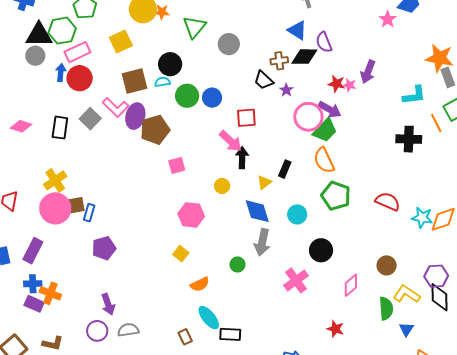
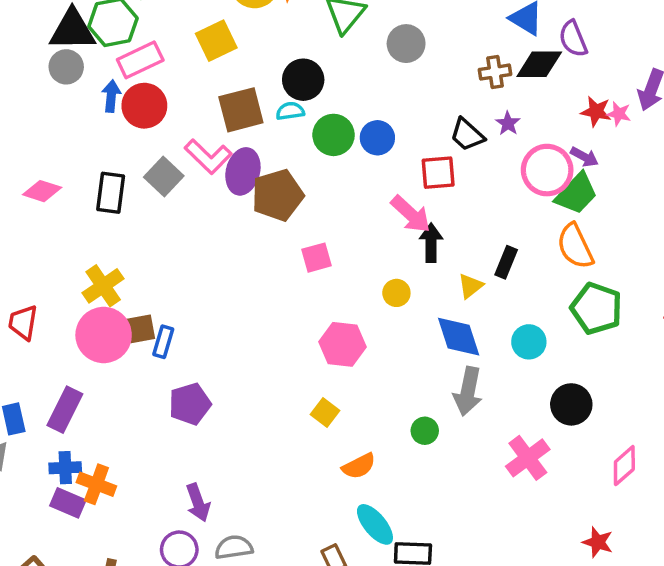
black trapezoid: (264, 80) -> (467, 135), moved
purple arrow: (330, 109) -> (584, 157), size x0.7

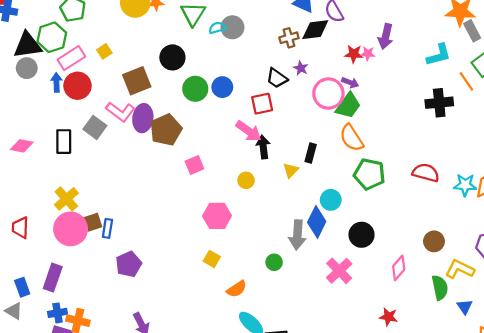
yellow square: (216, 41) -> (104, 51), moved, size x0.6
cyan semicircle: (290, 111) -> (217, 28), moved
blue diamond: (459, 337) -> (317, 222), moved, turned 52

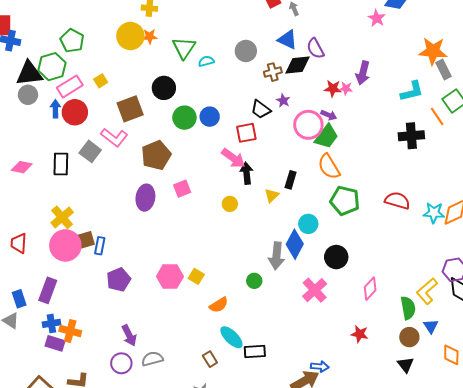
gray circle: (232, 27) -> (246, 51), moved
purple ellipse: (143, 118) -> (145, 198), moved
pink hexagon: (217, 216) -> (170, 276), moved
brown circle: (434, 241) -> (409, 337), moved
yellow L-shape: (460, 269) -> (427, 291), turned -68

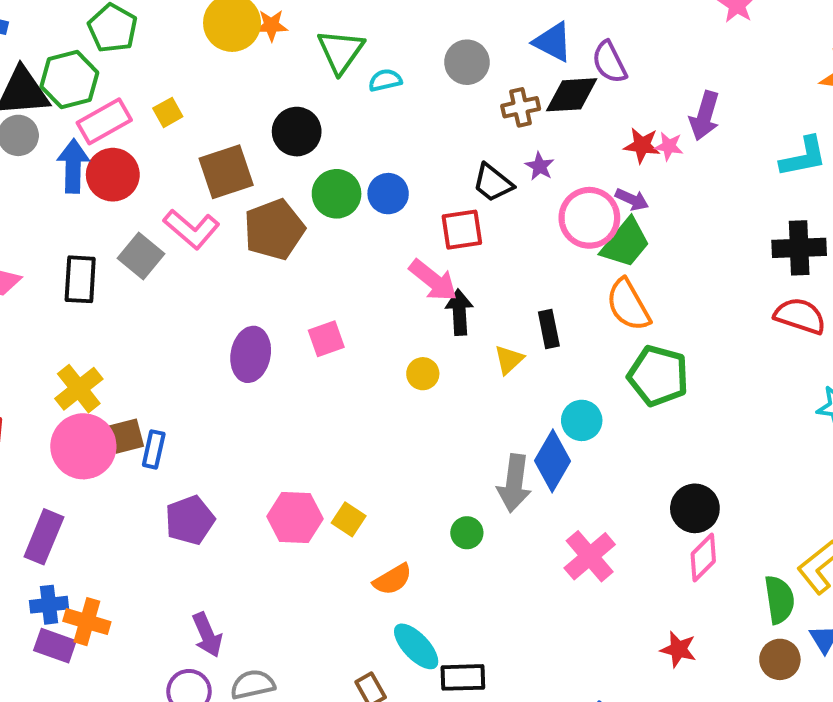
blue arrow: (55, 109) -> (73, 166), size x1.4
brown pentagon: (156, 155) -> (274, 230), moved
black rectangle: (291, 180) -> (549, 329), turned -30
red semicircle: (397, 201) -> (800, 316), moved
black circle: (336, 257) -> (695, 508), moved

